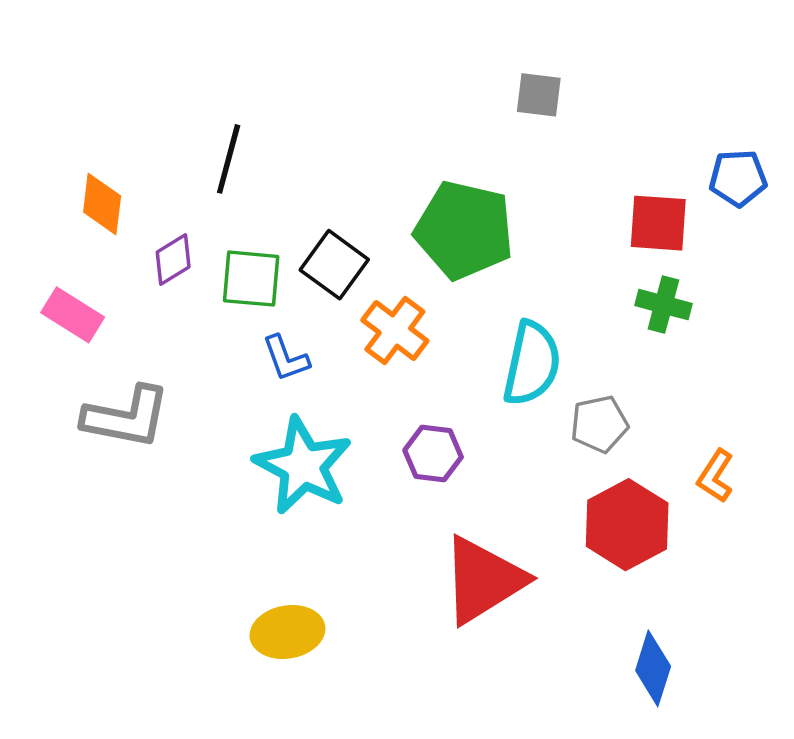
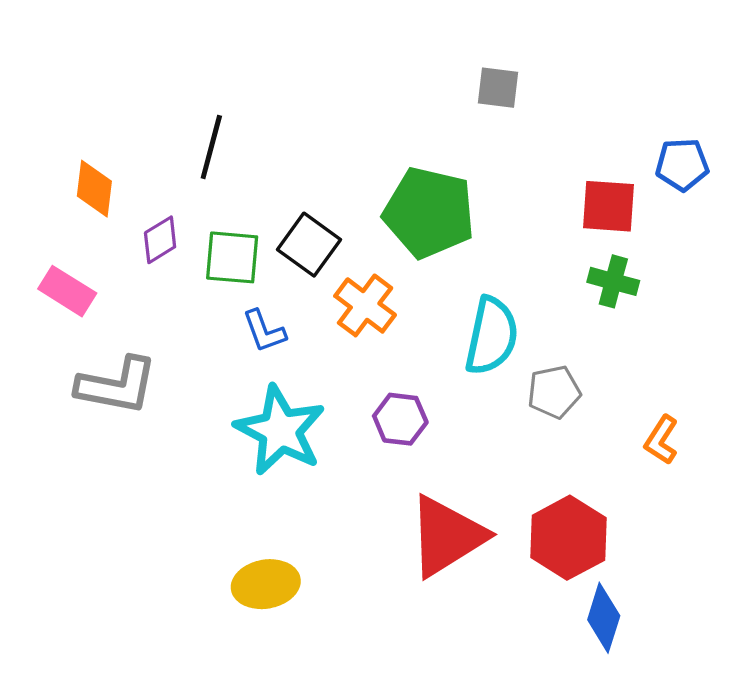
red hexagon: (627, 525) -> (568, 538), moved

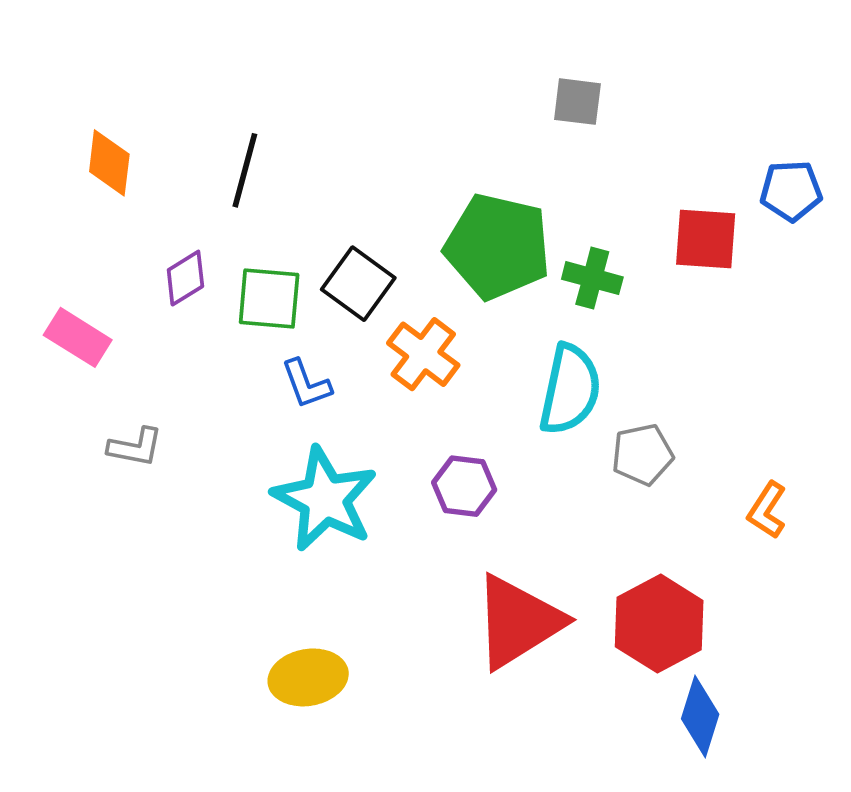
orange diamond: (94, 189) -> (109, 163), moved
green cross: (613, 281) -> (592, 278), moved
gray L-shape: (117, 386) -> (135, 447), size x0.6

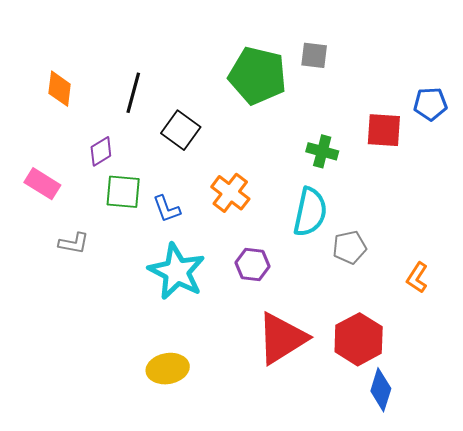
green pentagon: (498, 246) -> (258, 76), moved
black square: (358, 284) -> (181, 130), moved
green square: (269, 298) -> (123, 192), moved

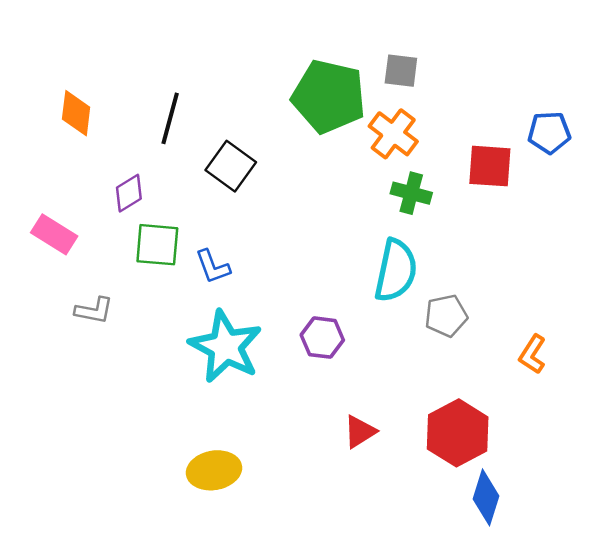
orange cross: (230, 193) -> (393, 134), moved
red triangle: (282, 338) -> (360, 432), size x0.5

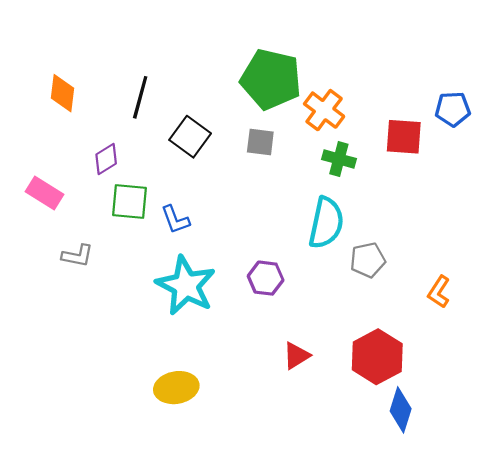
gray square: (401, 71) -> (260, 142), moved

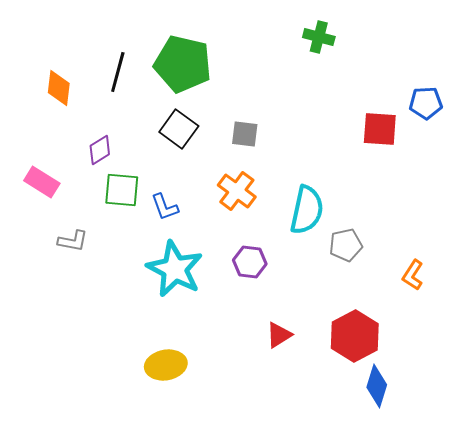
green pentagon: (271, 79) -> (183, 64), moved
black line: (140, 97) -> (118, 72), moved
orange cross: (324, 110) -> (237, 191), moved
green cross: (339, 159) -> (319, 37), moved

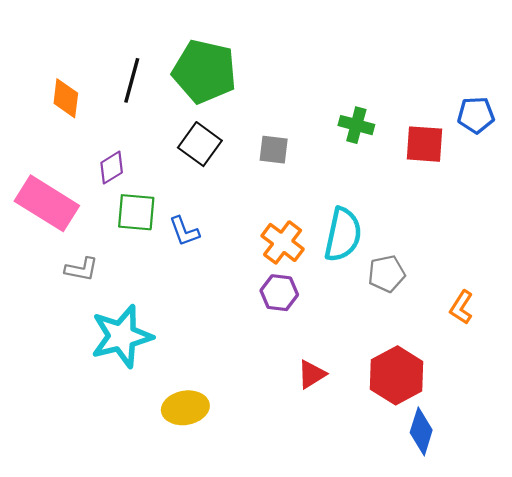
green cross: (319, 37) -> (356, 125), moved
pink rectangle: (42, 182) -> (47, 203), size x1.6
orange cross: (237, 191) -> (283, 242), moved
cyan star: (175, 269) -> (122, 336), moved, turned 30

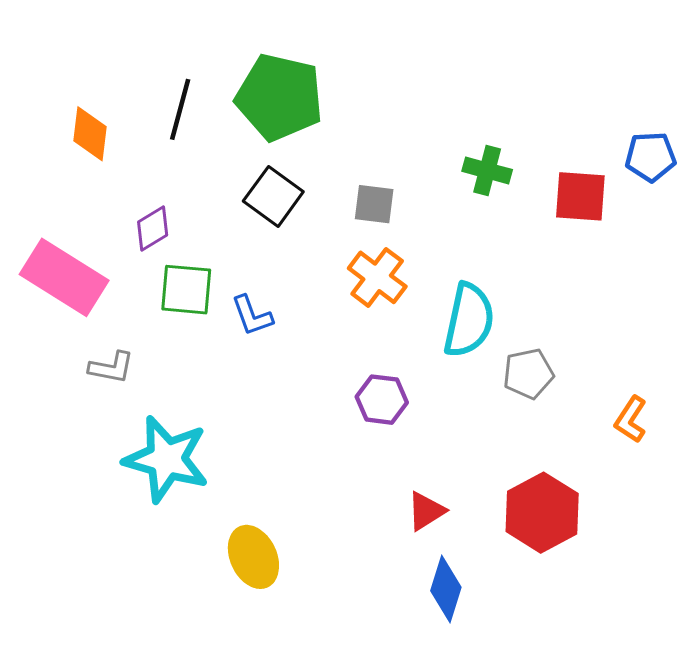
orange cross: (283, 242) -> (377, 277), moved
cyan star: (122, 336) -> (166, 459), turned 30
yellow ellipse: (185, 408) -> (253, 557), turned 75
blue diamond: (421, 431) -> (446, 589), moved

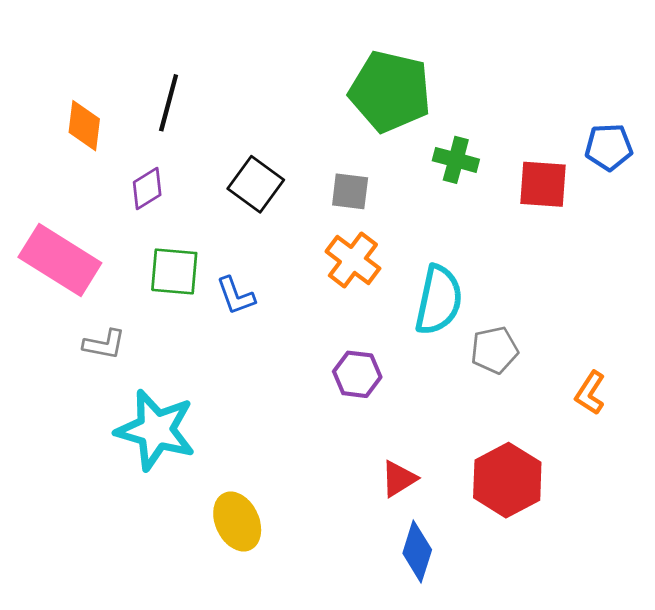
green pentagon: (279, 97) -> (390, 91), moved
purple diamond: (153, 229) -> (147, 189), moved

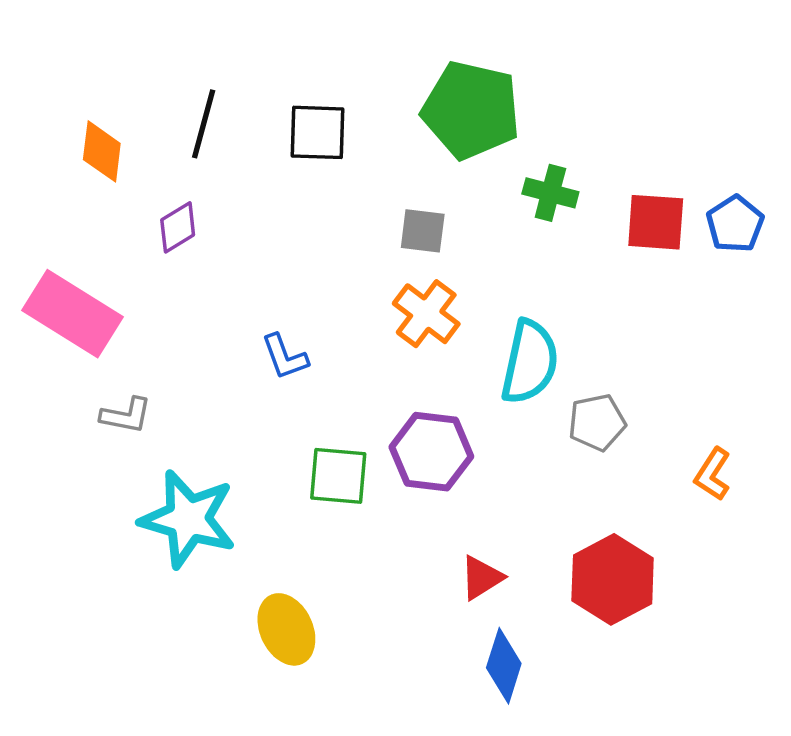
blue pentagon: (609, 147) -> (735, 224), moved, turned -30
black square: (256, 184) -> (317, 132), moved, turned -34
green square: (174, 271) -> (338, 476), moved
purple hexagon: (357, 374) -> (431, 452), size x1.4

